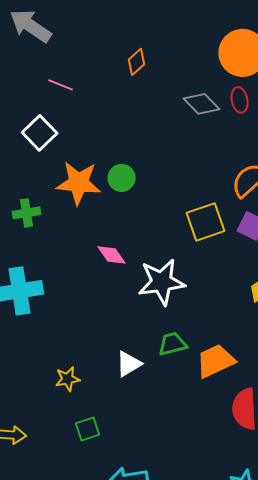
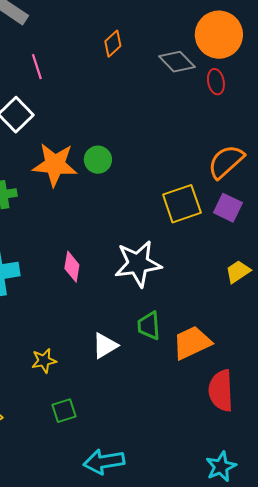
pink line: (61, 85) -> (37, 67), turned 50
gray diamond: (202, 104) -> (177, 62), moved
pink diamond: (112, 255) -> (72, 267), moved, turned 44
green trapezoid: (173, 344) -> (149, 326), turned -80

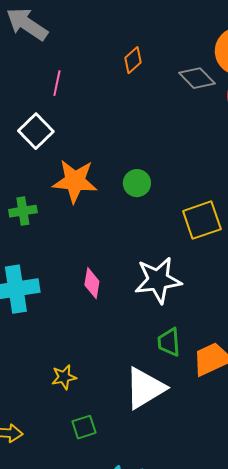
pink line: (37, 67) -> (57, 83), turned 30
green circle: (98, 160) -> (137, 183), moved
white triangle: (105, 346) -> (145, 388), moved, size x1.6

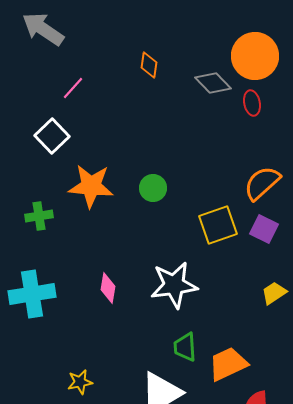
orange diamond: (133, 60) -> (149, 65), turned -40
pink line: (57, 83) -> (73, 88), turned 30

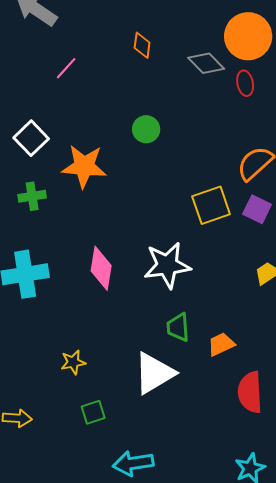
white square: (52, 136) -> (31, 138), moved
green circle: (153, 188) -> (146, 129), moved
pink diamond: (108, 288) -> (101, 268), size x1.4
orange trapezoid: (228, 364) -> (221, 344), size x0.7

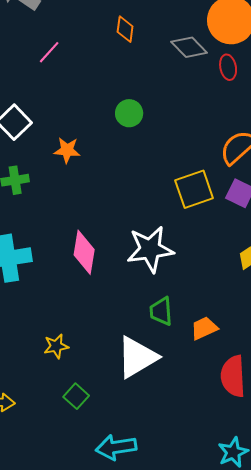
orange star: (84, 166) -> (67, 150), size x0.6
green square: (93, 412) -> (76, 396), turned -30

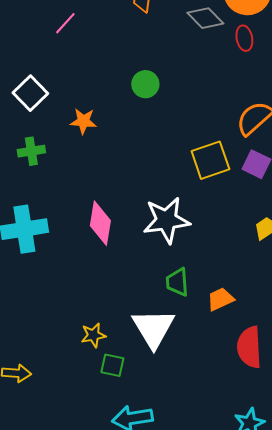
yellow star: (56, 346) -> (93, 335), moved
white triangle: (137, 357) -> (153, 328), turned -30
green square: (76, 396) -> (112, 365), moved, turned -30

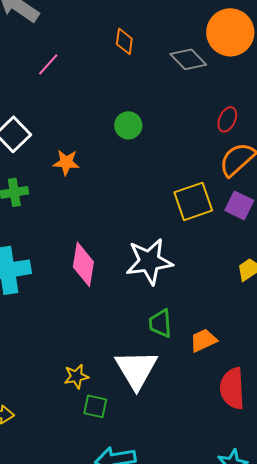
red ellipse: (244, 38) -> (227, 119), moved, turned 35

